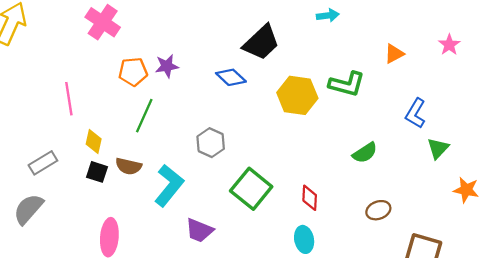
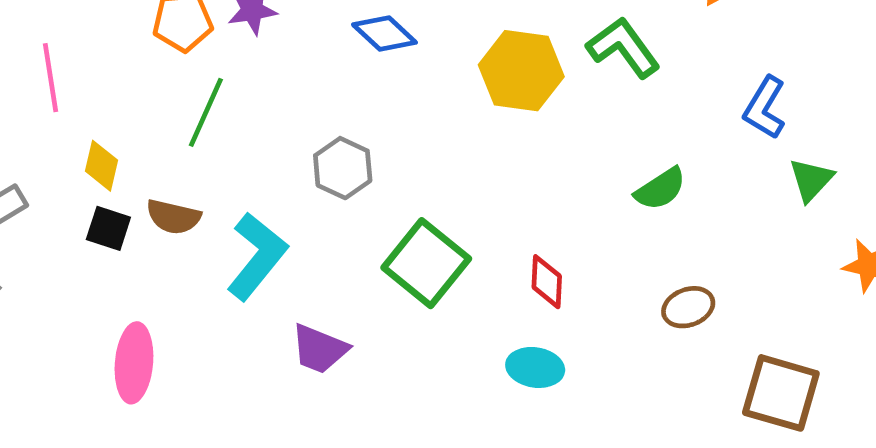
green L-shape: (347, 84) -> (623, 47), turned -141
cyan ellipse: (304, 239) -> (535, 367), turned -70

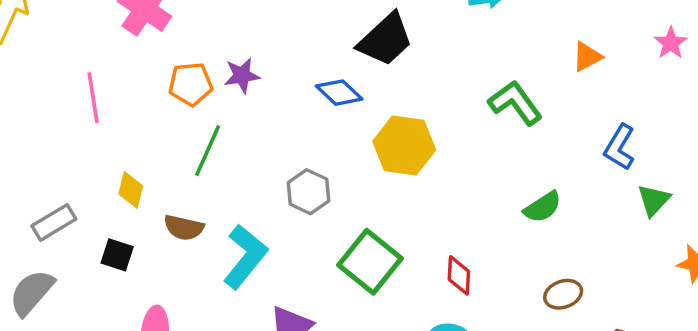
yellow hexagon: (521, 71) -> (404, 146), moved
pink line: (50, 78) -> (93, 98), moved
black square: (108, 228) -> (117, 255), moved

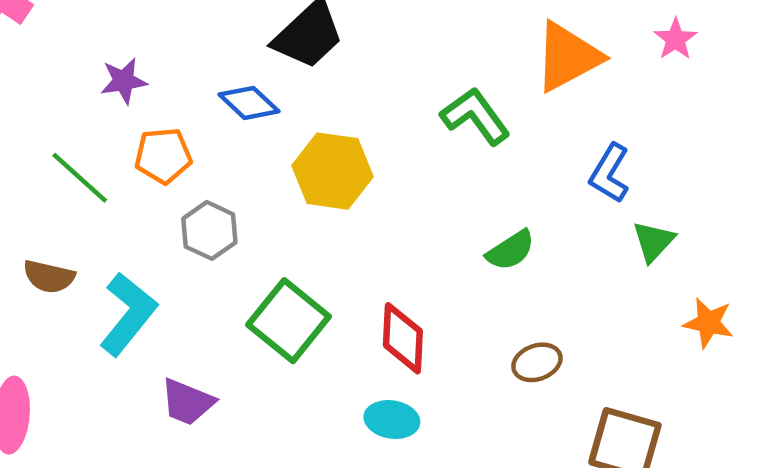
orange triangle: (587, 57) -> (568, 57), size x1.8
orange pentagon: (191, 84) -> (163, 156), moved
green line: (208, 151) -> (80, 178), turned -72
red diamond: (459, 275) -> (403, 338), size x1.4

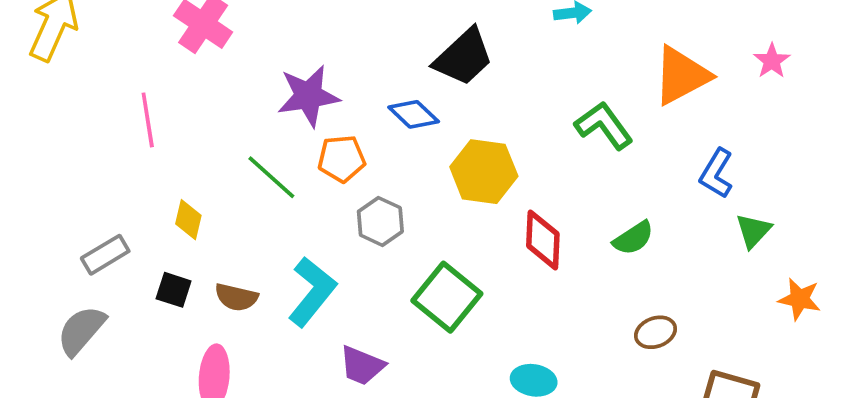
purple star: (124, 81) -> (308, 96), size x1.6
brown semicircle: (49, 277) -> (236, 297), moved
red diamond: (403, 338) -> (543, 240), moved

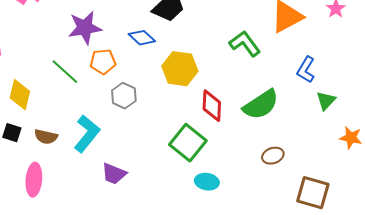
yellow diamond: (188, 220) -> (20, 95), size x1.4
green semicircle: (633, 238) -> (261, 105), size x1.6
green square: (447, 297) -> (188, 143), moved

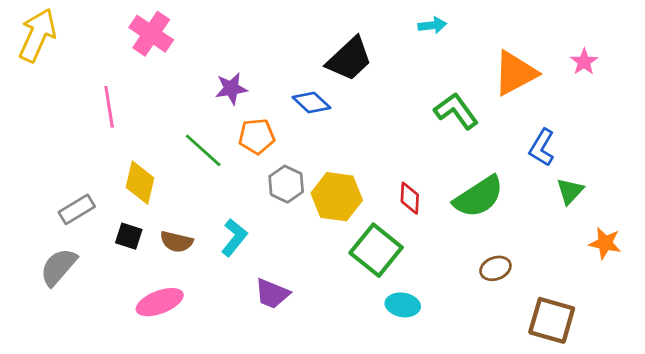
purple star: (85, 28) -> (231, 89), size x0.7
yellow hexagon: (180, 69) -> (337, 197), moved
red diamond: (212, 106) -> (410, 198), size x0.7
cyan L-shape: (87, 134) -> (234, 237), size x0.7
pink ellipse: (34, 180) -> (160, 302), turned 64

